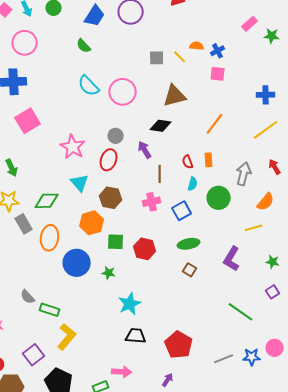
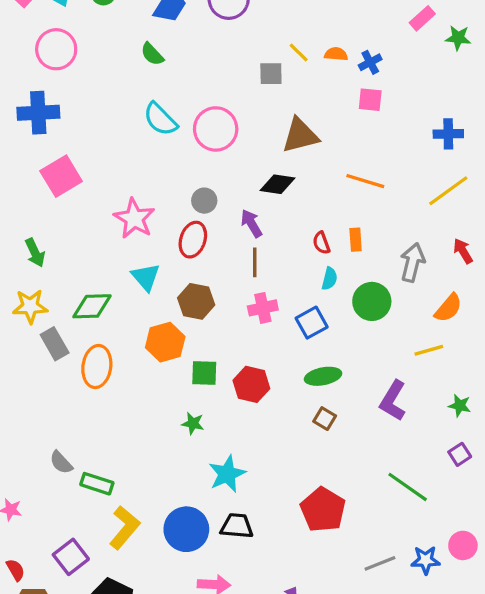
yellow line: (180, 57) -> (299, 52), moved
orange line: (215, 124) -> (365, 181), turned 70
brown line: (160, 174) -> (255, 262), moved
blue circle: (77, 263) -> (186, 529), moved
red pentagon: (179, 345) -> (323, 510), moved

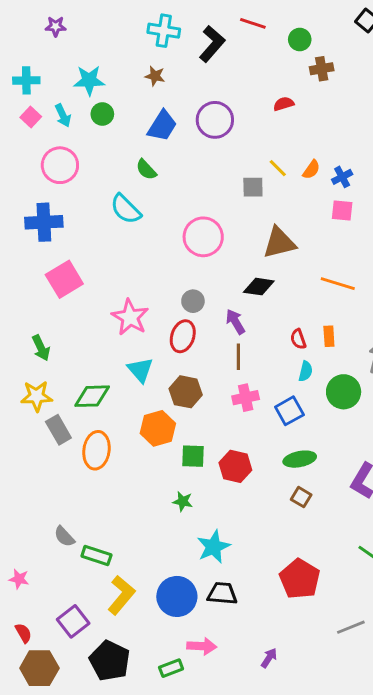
orange semicircle: (336, 54) -> (311, 170), turned 120
cyan semicircle: (160, 119) -> (126, 209), moved

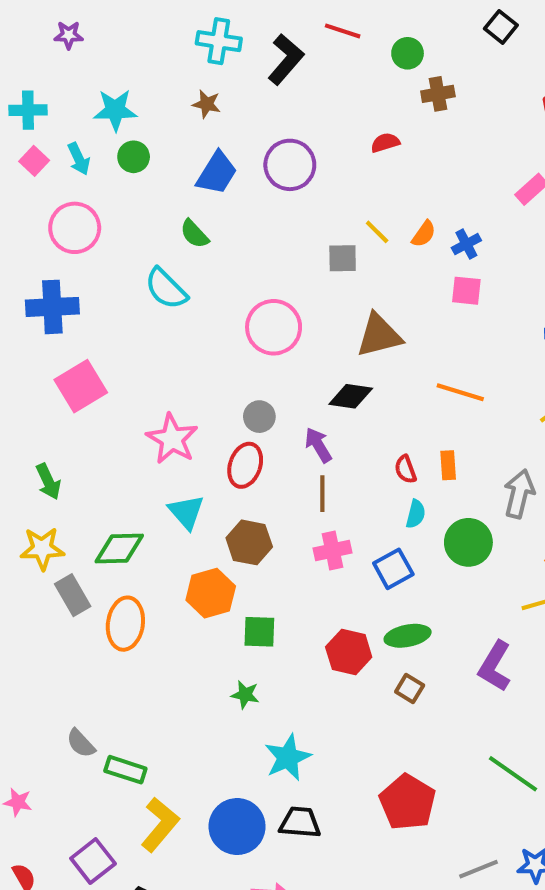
red hexagon: (235, 466) -> (349, 652), moved

